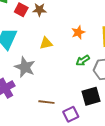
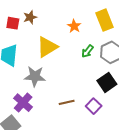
yellow triangle: (46, 43) -> (47, 47), size x1.6

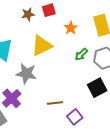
red square: (13, 23) -> (49, 10), moved, turned -32
purple square: (94, 106) -> (75, 117), moved

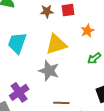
gray star: (26, 74) -> (49, 71), moved

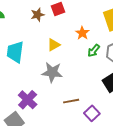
orange star: (87, 31) -> (82, 33), moved
yellow triangle: (56, 44) -> (54, 45), size x0.6

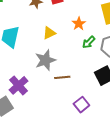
gray star: (52, 72) -> (45, 60), turned -30
brown line: (71, 101) -> (62, 77), moved

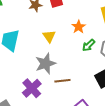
yellow triangle: (49, 33) -> (49, 36), turned -40
purple cross: (19, 85) -> (32, 88), moved

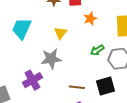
orange star: (79, 27) -> (90, 19), moved
brown line: (62, 81) -> (77, 87), moved

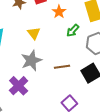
green arrow: (97, 50) -> (73, 31), moved
brown line: (77, 87) -> (62, 67), moved

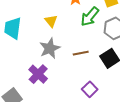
green arrow: (73, 31) -> (90, 17), size x1.5

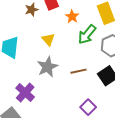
purple cross: (38, 74) -> (25, 93), moved

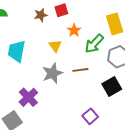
orange star: (72, 16) -> (74, 30), moved
brown line: (78, 71) -> (80, 70), moved

